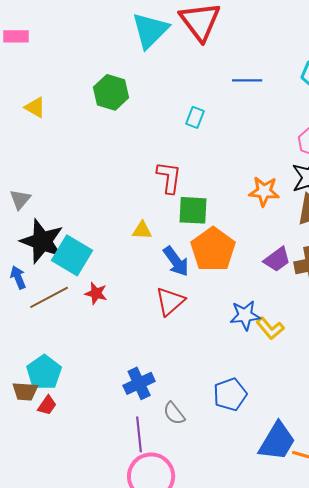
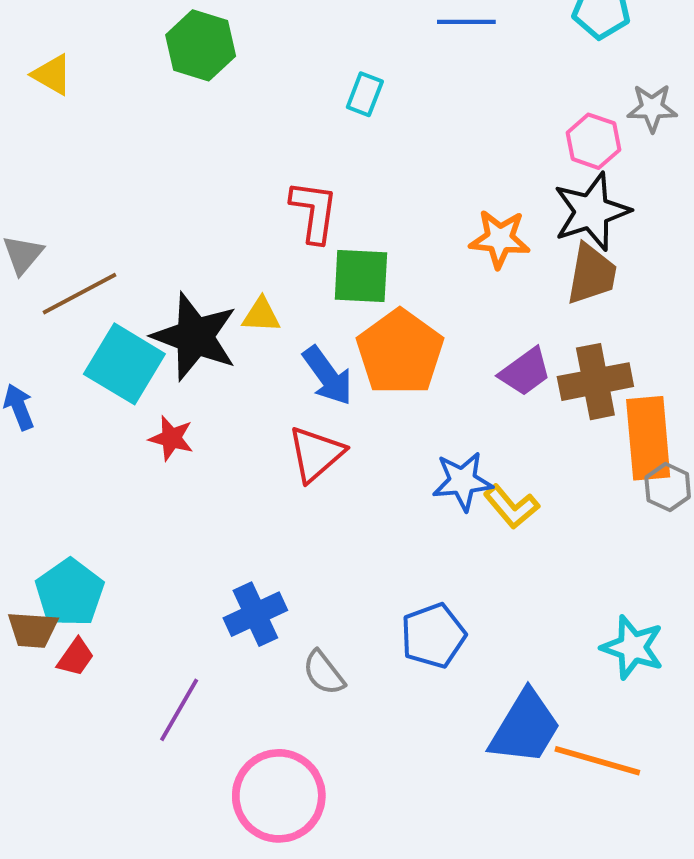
black star: (42, 241) -> (195, 337), moved
brown line: (49, 297) -> (79, 294), moved
purple line: (139, 434) -> (179, 710), moved, turned 36

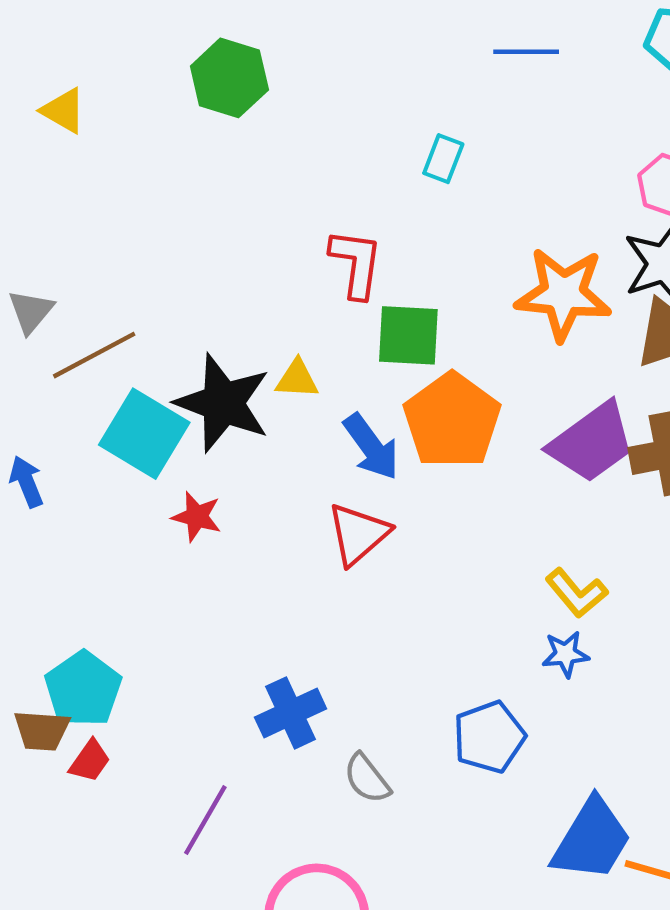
cyan rectangle: (365, 94) -> (443, 159), moved
orange star: (500, 239) -> (563, 294), size x1.4
purple trapezoid: (525, 372) -> (592, 442), size x1.5
blue star: (463, 481) -> (566, 654), moved, size x0.7

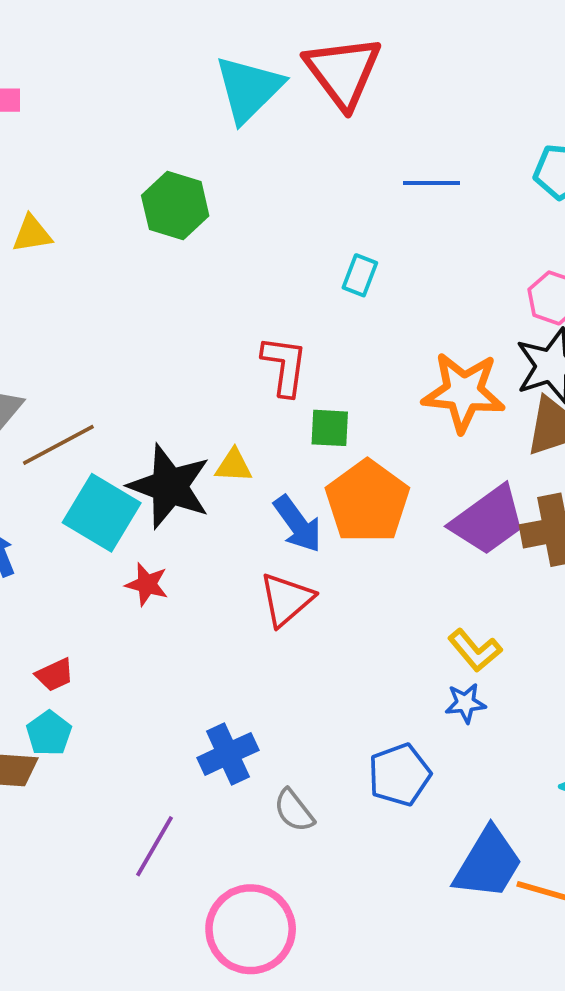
yellow triangle: (64, 111) -> (32, 234), turned -39
green square: (408, 335) -> (330, 428), size x0.7
cyan pentagon: (83, 689) -> (49, 733), size x0.7
red trapezoid: (90, 761) -> (55, 675), moved, turned 30

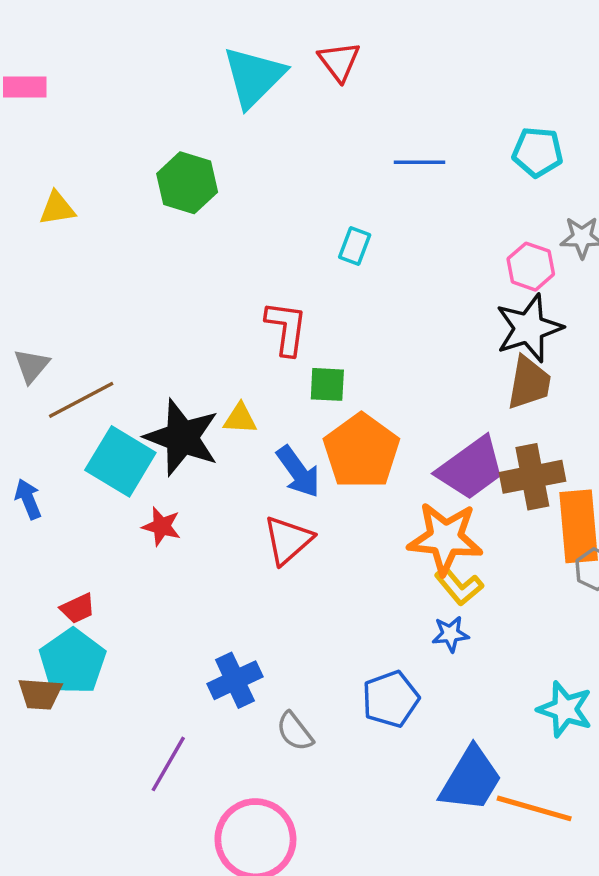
red triangle: (343, 72) -> (339, 61), size x0.6
orange star: (464, 392) -> (445, 538), moved
cyan pentagon: (49, 733) -> (73, 661), size x1.6

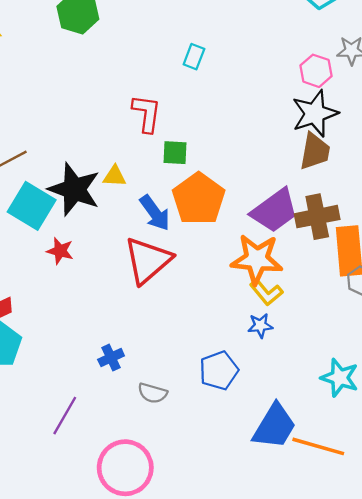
red triangle: (288, 540) -> (148, 260), size x1.4
blue cross: (235, 680) -> (111, 358), size x0.7
gray semicircle: (295, 731) -> (152, 393), turned -36

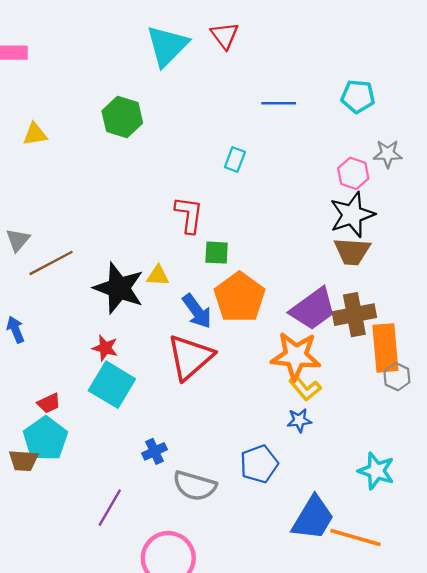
brown trapezoid: (315, 151) -> (352, 251), turned 84
cyan square: (32, 206) -> (112, 385), moved
gray semicircle: (152, 393) -> (195, 486), size x1.5

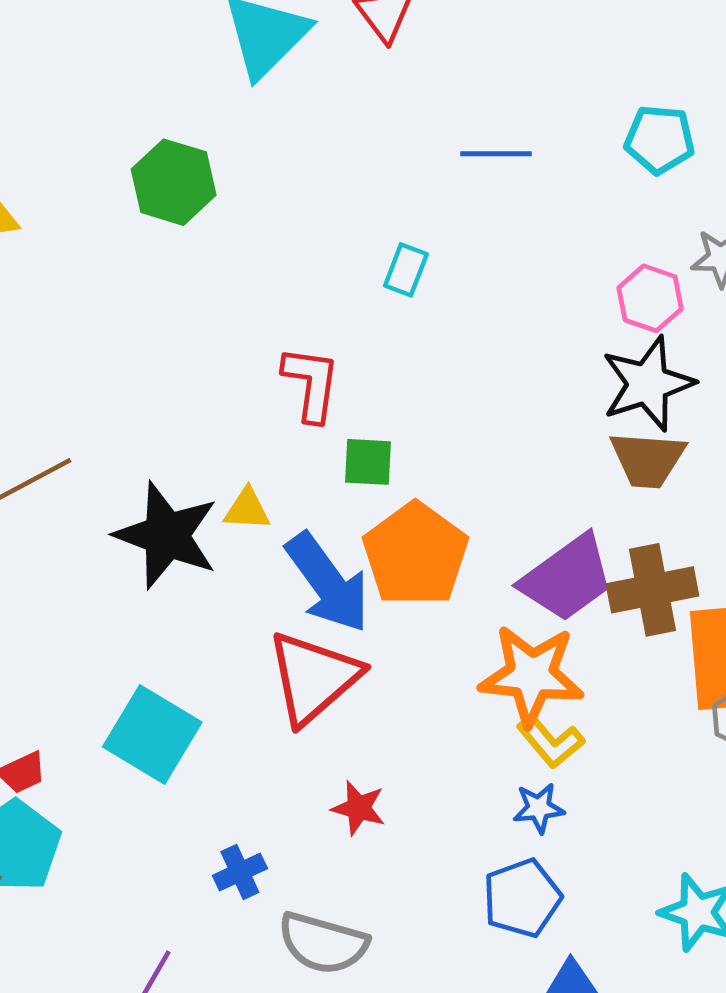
blue arrow: (197, 311) -> (328, 583), size x1.4
red star: (105, 348) -> (358, 808), moved
blue pentagon: (259, 464) -> (522, 898), moved

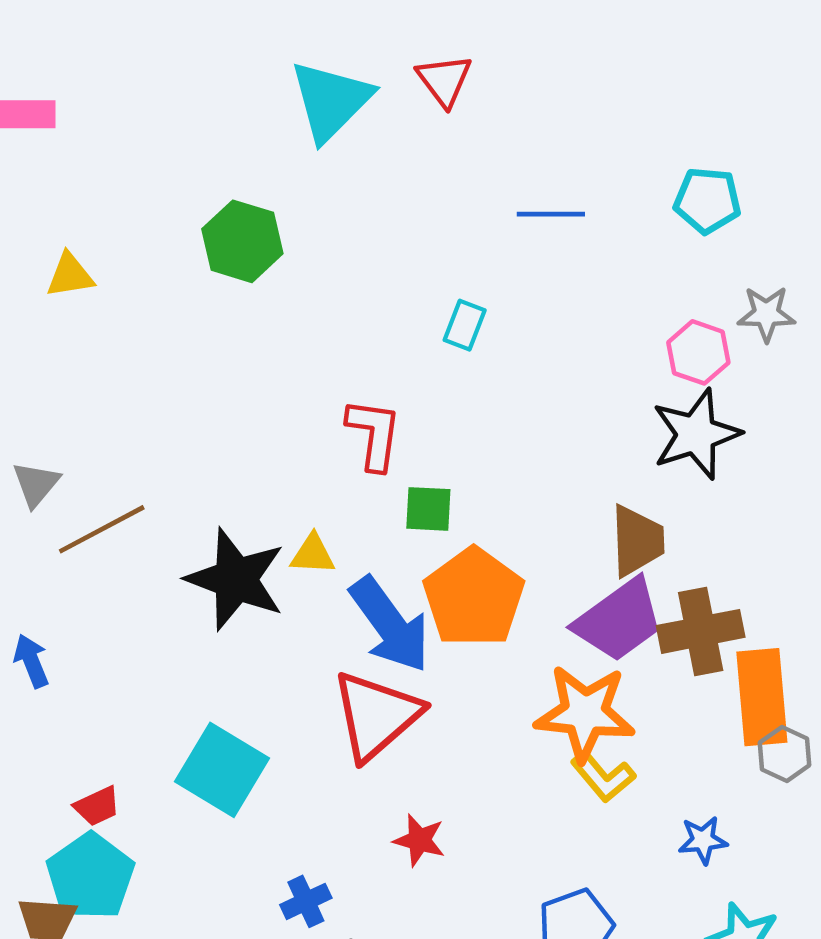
brown trapezoid: (648, 460) -> (637, 541), moved, turned -96
blue star: (539, 808) -> (703, 840), moved

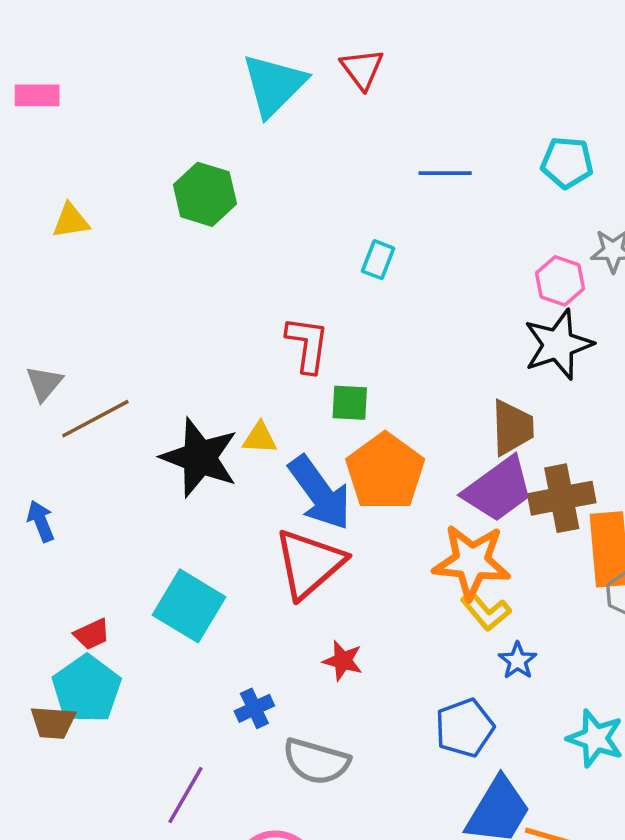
blue star: (703, 840) -> (518, 661), moved, turned -30

